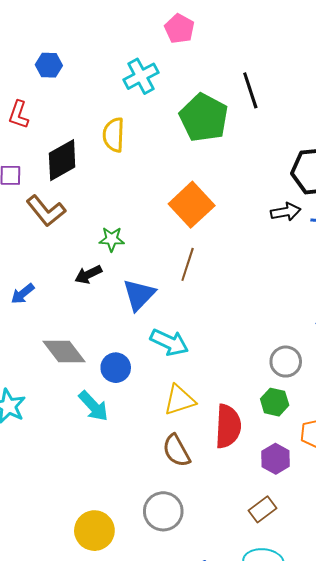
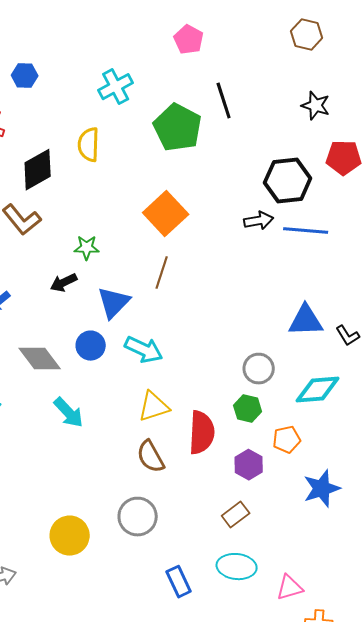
pink pentagon: (179, 29) -> (189, 40), moved
blue circle: (116, 368) -> (91, 346), moved

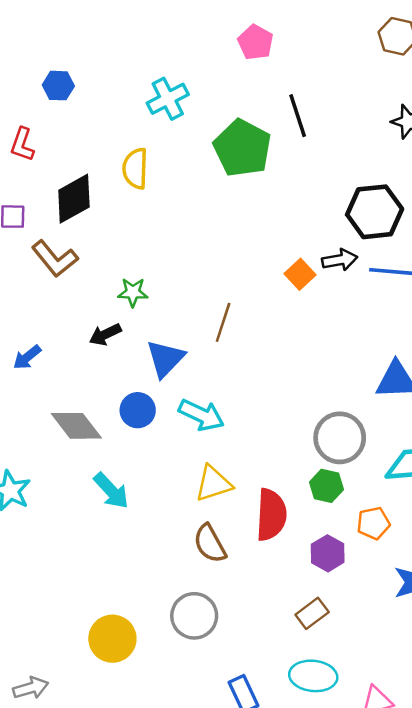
orange square: (166, 214) -> (300, 274), moved, size x0.6
gray circle: (259, 369) -> (340, 438), size x1.4

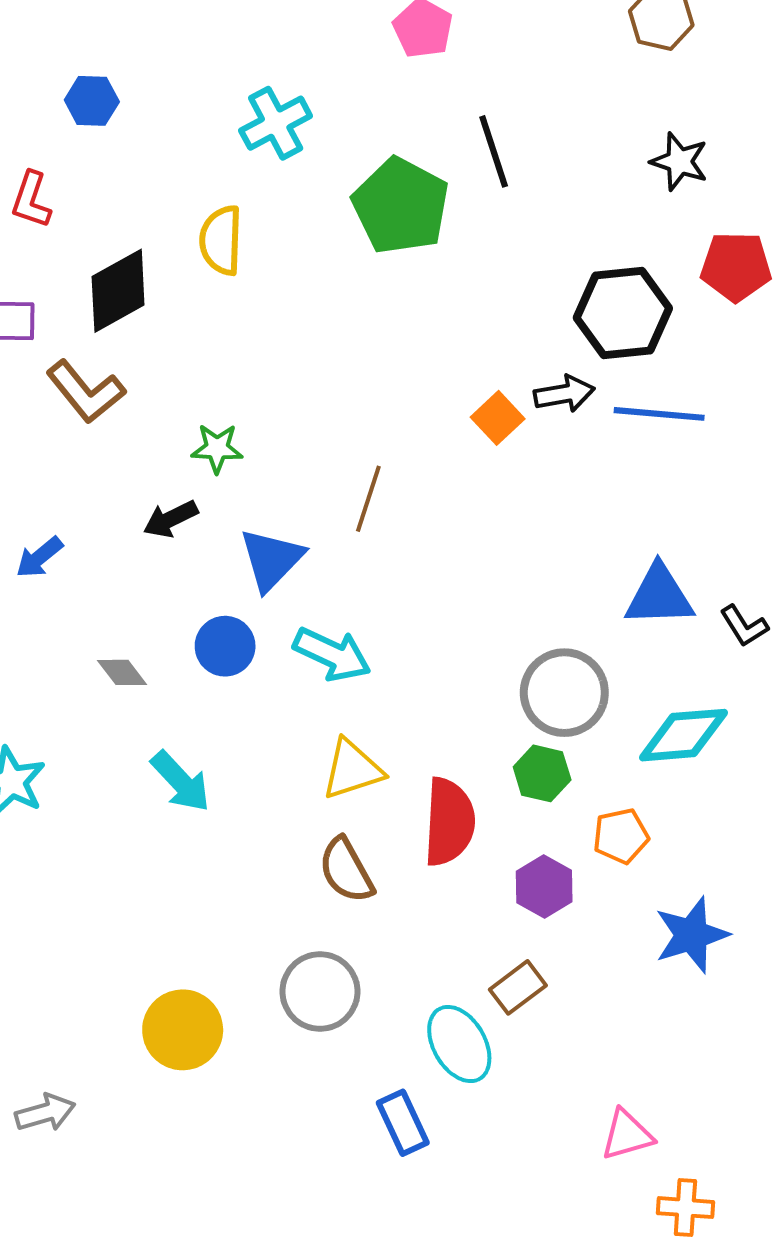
gray diamond: (76, 426) -> (122, 672), size x0.6
cyan ellipse: (313, 676) -> (459, 1044), moved, turned 54

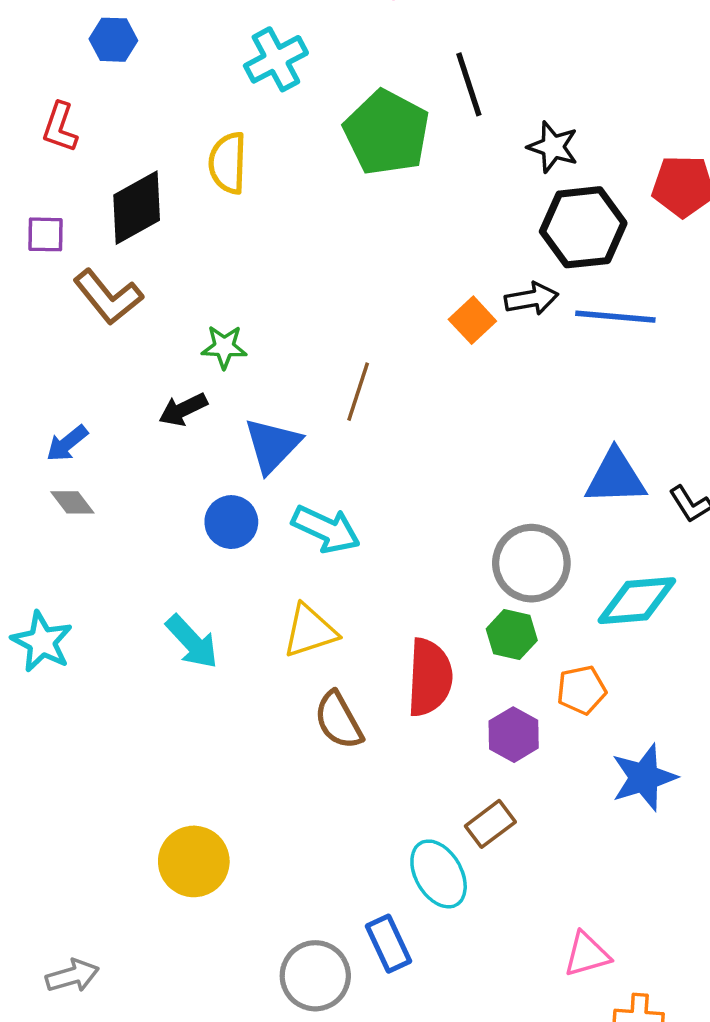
black star: (679, 162) -> (553, 147), moved
gray diamond: (122, 672) -> (72, 502), moved
yellow triangle: (352, 769) -> (310, 631), moved
gray circle: (320, 992) -> (315, 976), moved
gray arrow: (45, 1113) -> (72, 976), moved

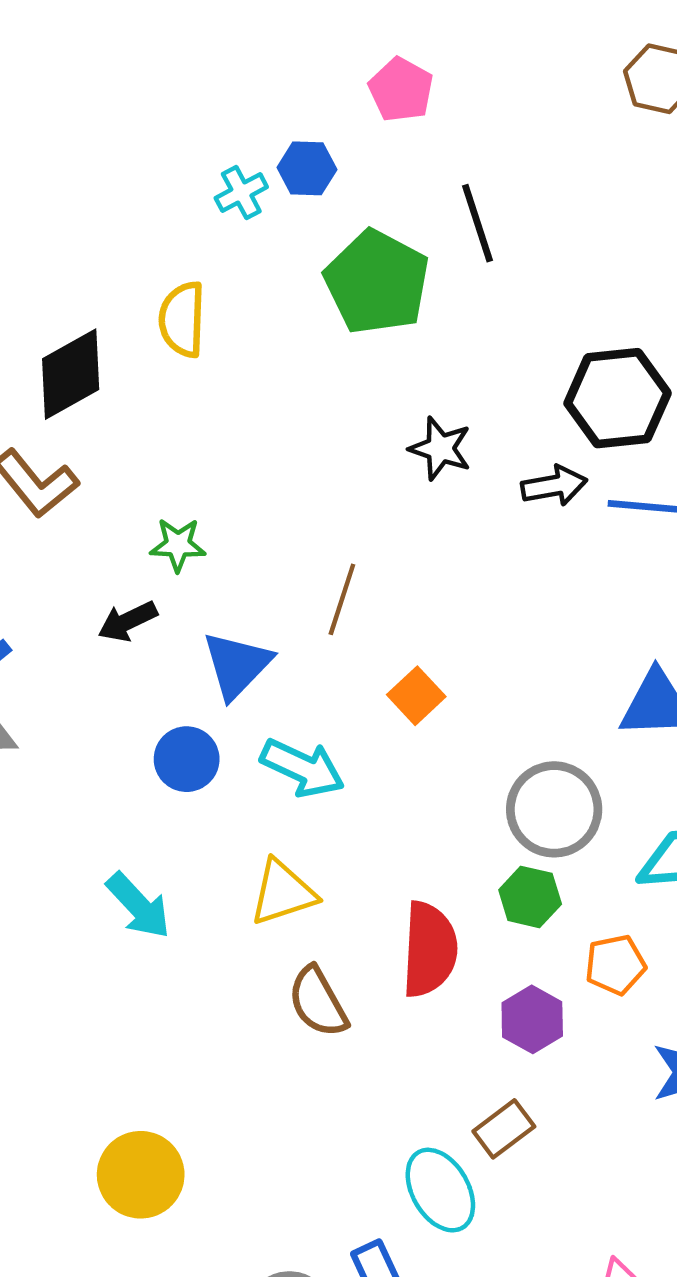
blue hexagon: (113, 40) -> (307, 168), moved
cyan cross: (276, 59) -> (241, 193), size x0.7
black star: (553, 147) -> (440, 448), moved
orange square: (472, 320) -> (416, 696), moved

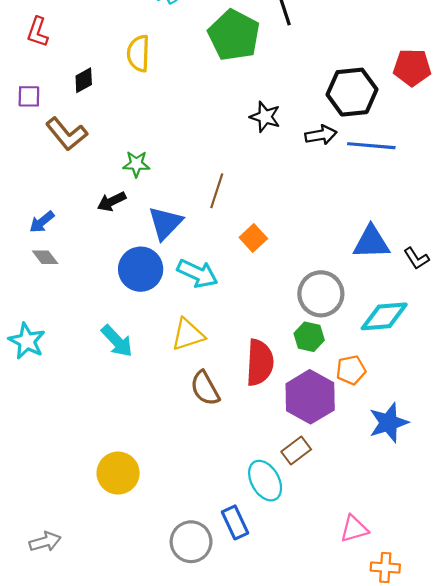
black diamond: (71, 374) -> (84, 80), size x0.6
blue circle: (187, 759) -> (141, 269), size x1.4
purple hexagon: (532, 1019) -> (310, 397), size x1.6

